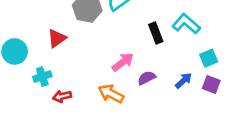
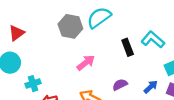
red triangle: (57, 38) -> (17, 33), moved
pink arrow: (123, 62) -> (86, 63), moved

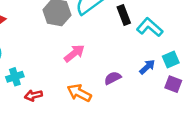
black rectangle: (128, 47) -> (124, 15), moved
blue arrow: (151, 87) -> (147, 67), moved

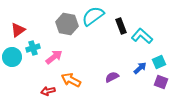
pink arrow: (74, 53) -> (54, 57), moved
cyan cross: (15, 77) -> (33, 48), moved
orange arrow: (79, 93) -> (71, 80), moved

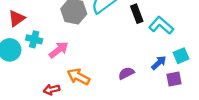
cyan cross: (33, 48) -> (34, 39), turned 32
purple square: (161, 82) -> (174, 79), moved, turned -32

